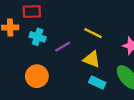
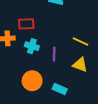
purple line: (63, 47) -> (54, 54), turned -56
cyan rectangle: (97, 82) -> (60, 89), moved

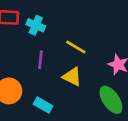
cyan cross: (32, 46) -> (36, 25), moved

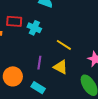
purple line: (40, 60) -> (39, 63), moved

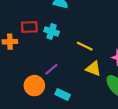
purple line: (39, 63) -> (51, 69), moved, turned 48
yellow triangle: (61, 67) -> (93, 69), moved

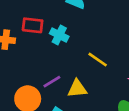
yellow triangle: (93, 69) -> (77, 89), moved, turned -35

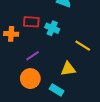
purple line: (52, 82) -> (33, 56), moved

